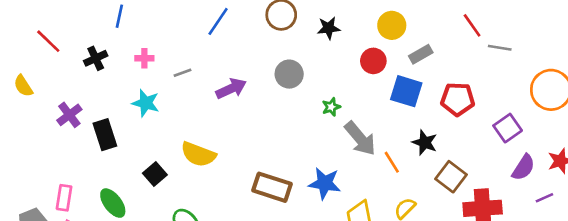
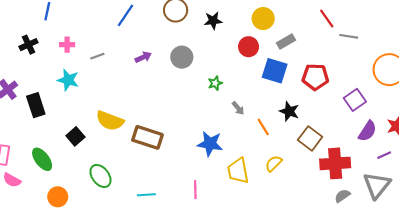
purple arrow: (231, 89) -> (143, 57), moved, size x0.7
gray arrow: (360, 139) -> (238, 108), size x0.5
brown rectangle: (272, 187) -> (147, 137), moved

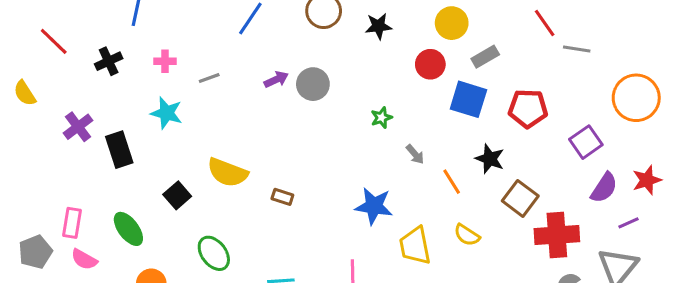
gray circle: (182, 57) -> (313, 84), moved
brown rectangle: (147, 137) -> (282, 197), size x0.5
yellow semicircle: (274, 163) -> (467, 235), turned -102

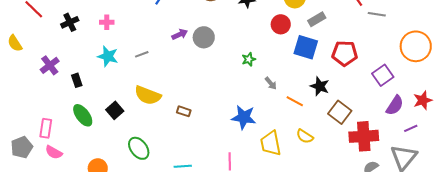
gray line: (209, 78) -> (142, 54), moved
black rectangle: (119, 150) -> (77, 80), size x0.6
orange line: (452, 182) -> (295, 101), turned -30
green ellipse: (128, 229) -> (83, 115), moved

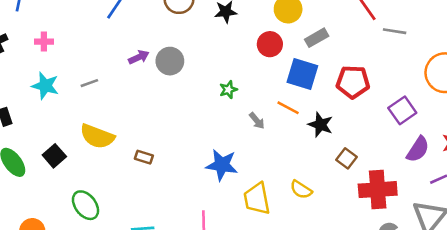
orange line: (295, 101) -> (288, 108), moved
brown square: (340, 112) -> (346, 158), size x0.7

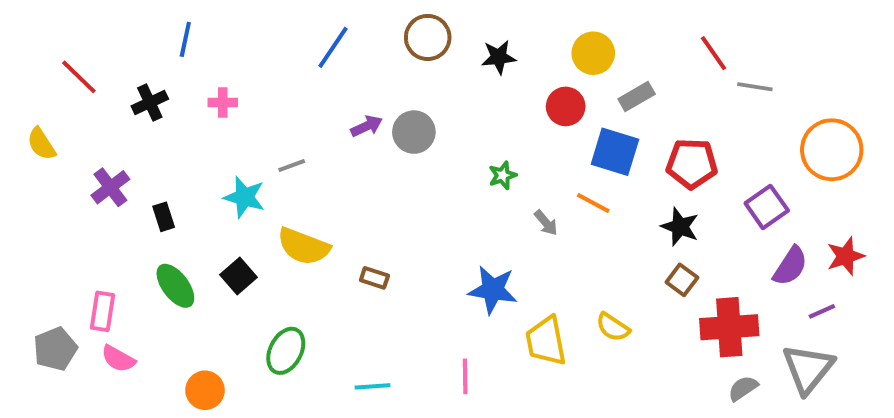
cyan star: (45, 86) -> (244, 197), moved
black star: (321, 125) -> (680, 227), moved
green ellipse: (85, 205) -> (286, 351), turned 64

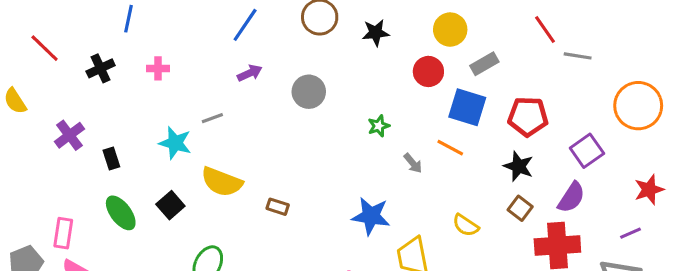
purple arrow: (367, 126) -> (250, 73), moved
purple semicircle: (790, 266) -> (571, 197), moved
yellow semicircle: (613, 327) -> (466, 225), moved

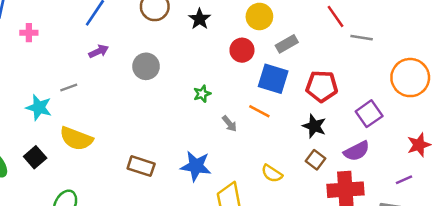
black star: (376, 33) -> (200, 19), turned -30
pink cross: (158, 68) -> (29, 33), moved
purple semicircle: (571, 197) -> (357, 151), turned 30
brown rectangle: (278, 207) -> (141, 166), moved, size x1.5

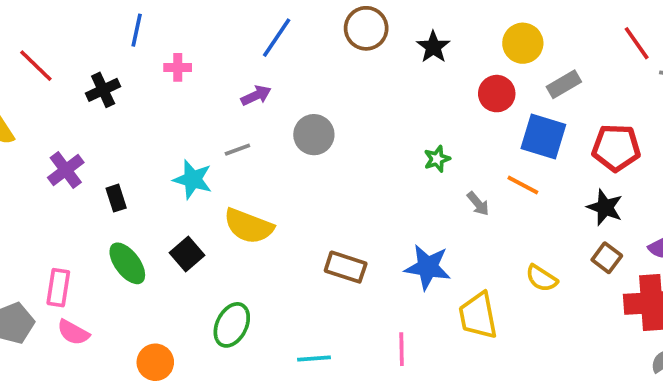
purple arrow: (99, 51) -> (256, 95), moved
gray circle: (146, 66) -> (314, 135), moved

